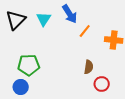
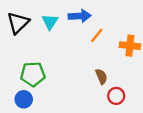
blue arrow: (70, 14) -> (80, 16), turned -60
brown semicircle: (89, 67) -> (101, 76), turned -32

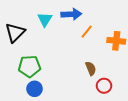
black triangle: (18, 23) -> (15, 33), moved
blue circle: (24, 99) -> (35, 89), moved

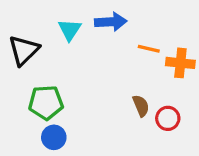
orange line: (87, 32) -> (149, 49), moved, turned 64
red circle: (104, 86) -> (168, 118), moved

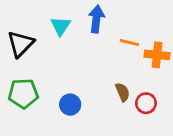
blue arrow: (111, 22) -> (96, 19), turned -80
green pentagon: (46, 103) -> (23, 94), moved
blue circle: (54, 137) -> (70, 105), moved

